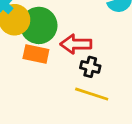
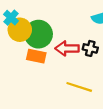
black cross: (90, 67) -> (90, 48), moved

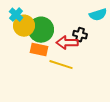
black cross: (90, 48) -> (80, 35), moved
yellow line: (79, 87) -> (61, 65), moved

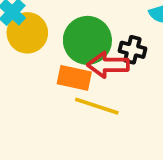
green circle: (41, 30) -> (87, 40), moved
orange rectangle: (39, 50) -> (74, 78), moved

